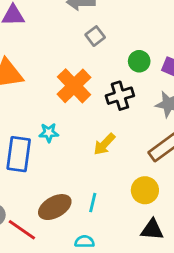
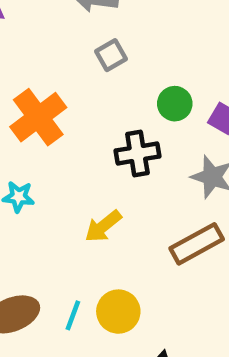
orange cross: (74, 86) -> (38, 117), moved
yellow circle: (145, 190) -> (118, 312), moved

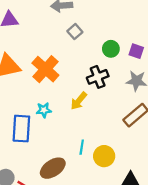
yellow arrow: (103, 226) -> (79, 101), moved
cyan line: (73, 315) -> (82, 147), moved

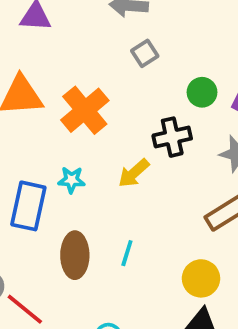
yellow circle: (104, 156) -> (201, 278), moved
brown ellipse: (53, 168) -> (75, 255), moved, turned -65

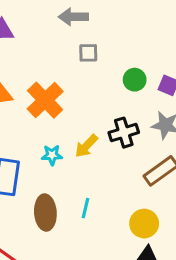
gray square: (145, 53) -> (88, 53), turned 36
black cross: (172, 137) -> (124, 133), moved
cyan star: (72, 180) -> (52, 155), moved

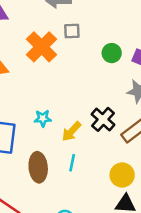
orange cross: (45, 100) -> (42, 47), moved
black cross: (124, 133) -> (103, 119), moved, turned -30
yellow arrow: (86, 146) -> (71, 131), moved

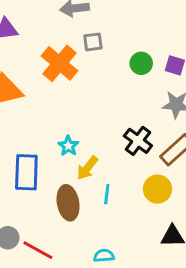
cyan star: (43, 118) -> (68, 146), turned -30
yellow arrow: (71, 131) -> (87, 168), moved
yellow circle: (122, 175) -> (157, 189), moved

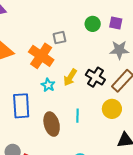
gray square: (93, 42) -> (59, 38), moved
orange cross: (59, 63) -> (41, 56), moved
yellow arrow: (87, 168) -> (70, 77), moved

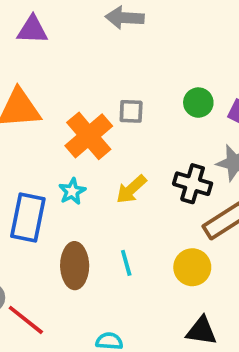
black cross: (95, 77) -> (193, 184), moved, turned -30
cyan star: (48, 85) -> (72, 191), moved
cyan line: (78, 116) -> (126, 263), turned -32

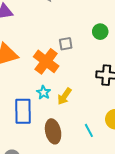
yellow arrow: (131, 189) -> (64, 96), moved
cyan line: (126, 263) -> (89, 130), moved

